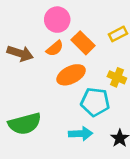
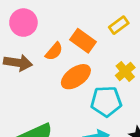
pink circle: (57, 20) -> (23, 23), moved
yellow cross: (117, 77) -> (125, 71), turned 36

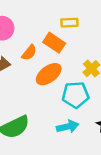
yellow rectangle: (119, 25) -> (69, 23), moved, turned 35

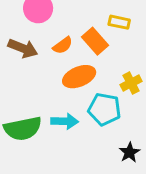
cyan arrow: (68, 127) -> (65, 121), moved

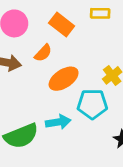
yellow rectangle: (119, 22) -> (100, 13), moved
orange rectangle: (95, 41) -> (62, 24), moved

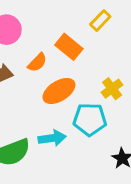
yellow rectangle: (100, 13) -> (100, 21), turned -48
orange rectangle: (62, 24) -> (69, 47), moved

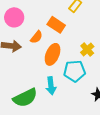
orange ellipse: (59, 91) -> (53, 54), turned -30
cyan arrow: (52, 138) -> (51, 86), turned 96

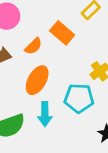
orange ellipse: (53, 54) -> (37, 80), moved

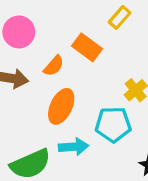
cyan arrow: (45, 114) -> (74, 147), turned -90

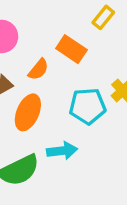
orange ellipse: (61, 106) -> (28, 112), moved
cyan pentagon: (113, 124) -> (87, 106), moved

